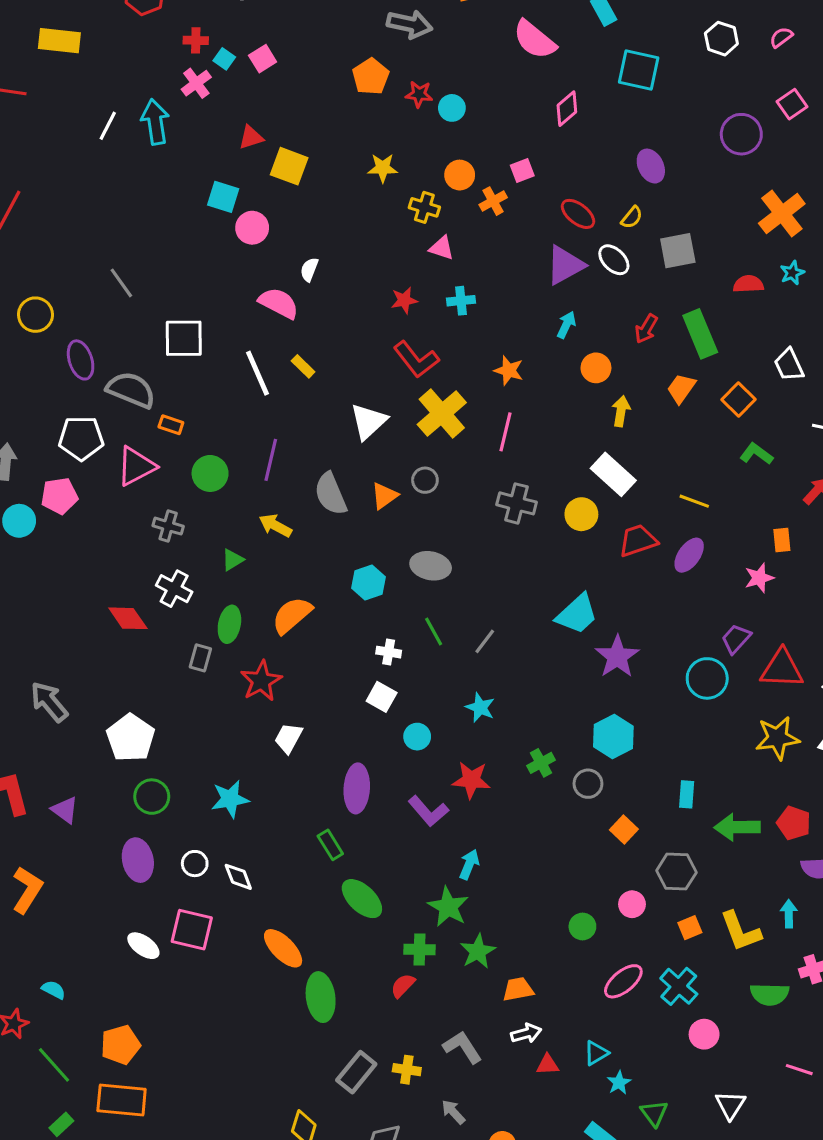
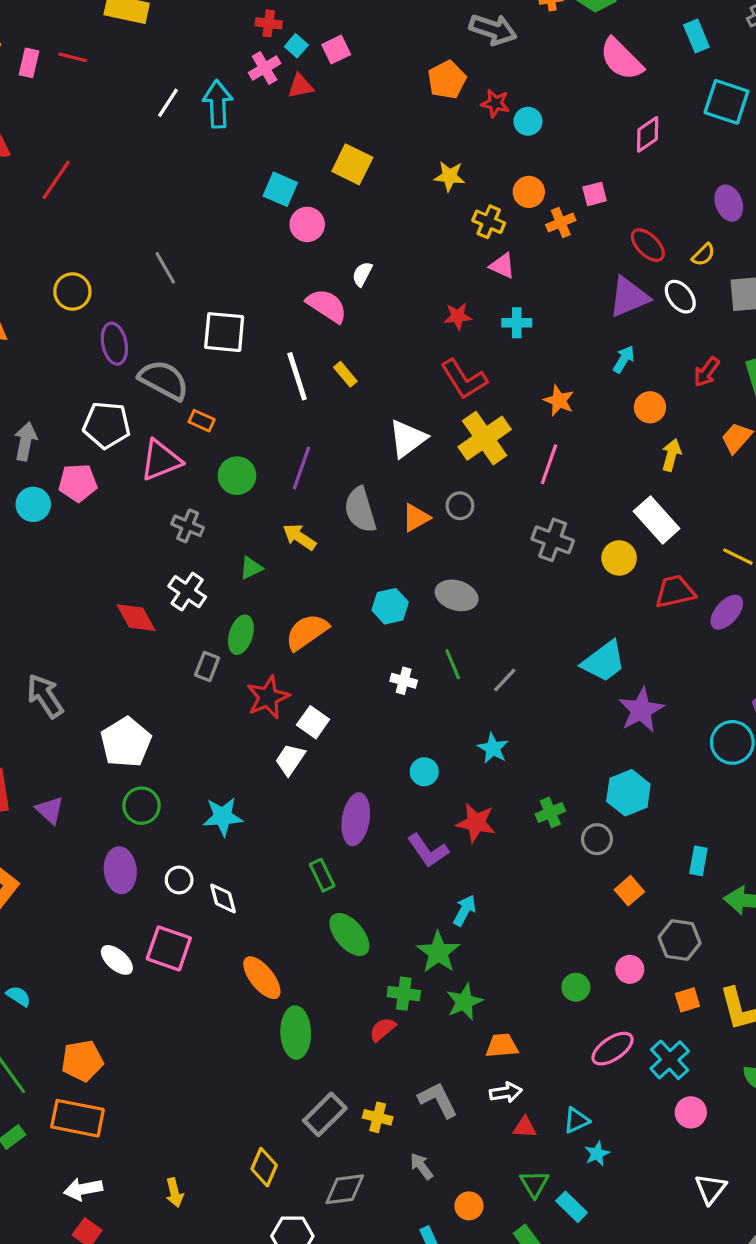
red triangle: (251, 137) -> (300, 86), moved
white square: (382, 697) -> (313, 722), moved
green triangle: (654, 1113) -> (534, 1184), moved

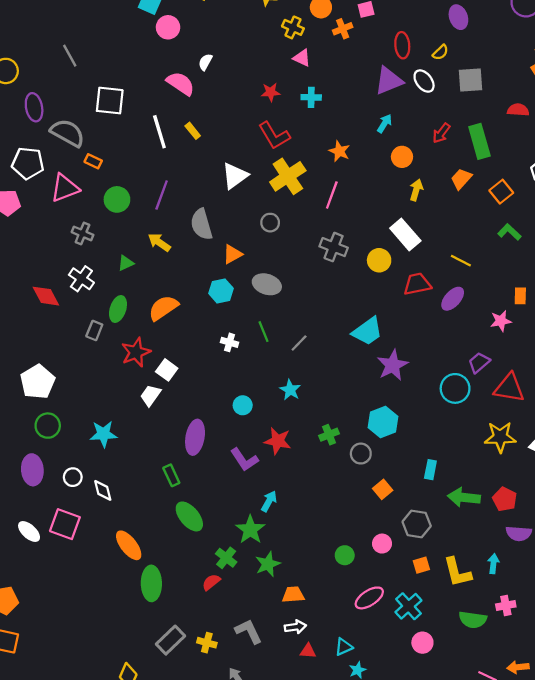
red ellipse: (648, 245) -> (402, 45), turned 40
orange triangle: (416, 518) -> (232, 254), moved
green cross: (404, 994) -> (226, 558), turned 30

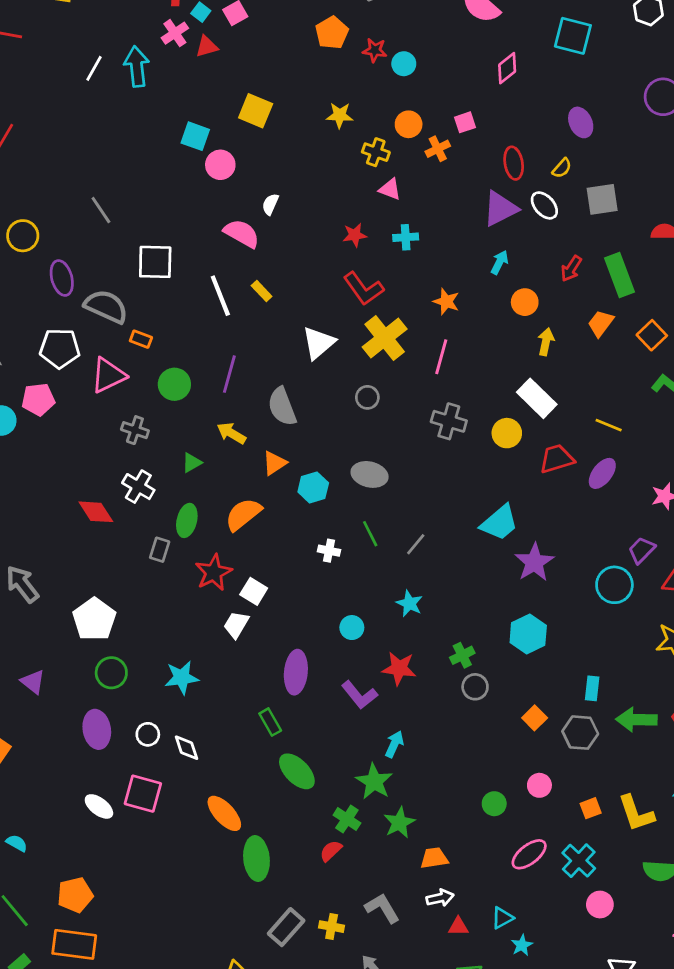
orange triangle: (232, 254) -> (274, 463), moved
gray circle: (361, 454) -> (475, 687), moved
gray hexagon: (417, 524) -> (580, 733), moved

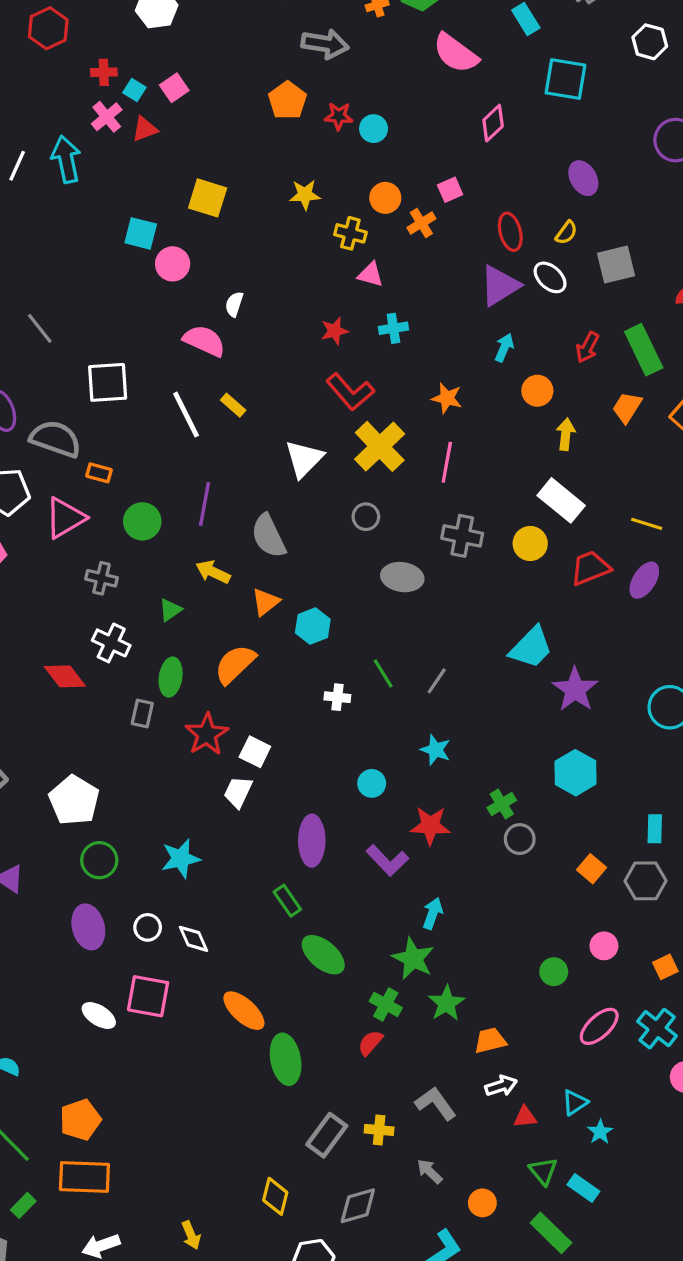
gray ellipse: (370, 474) -> (402, 577), moved

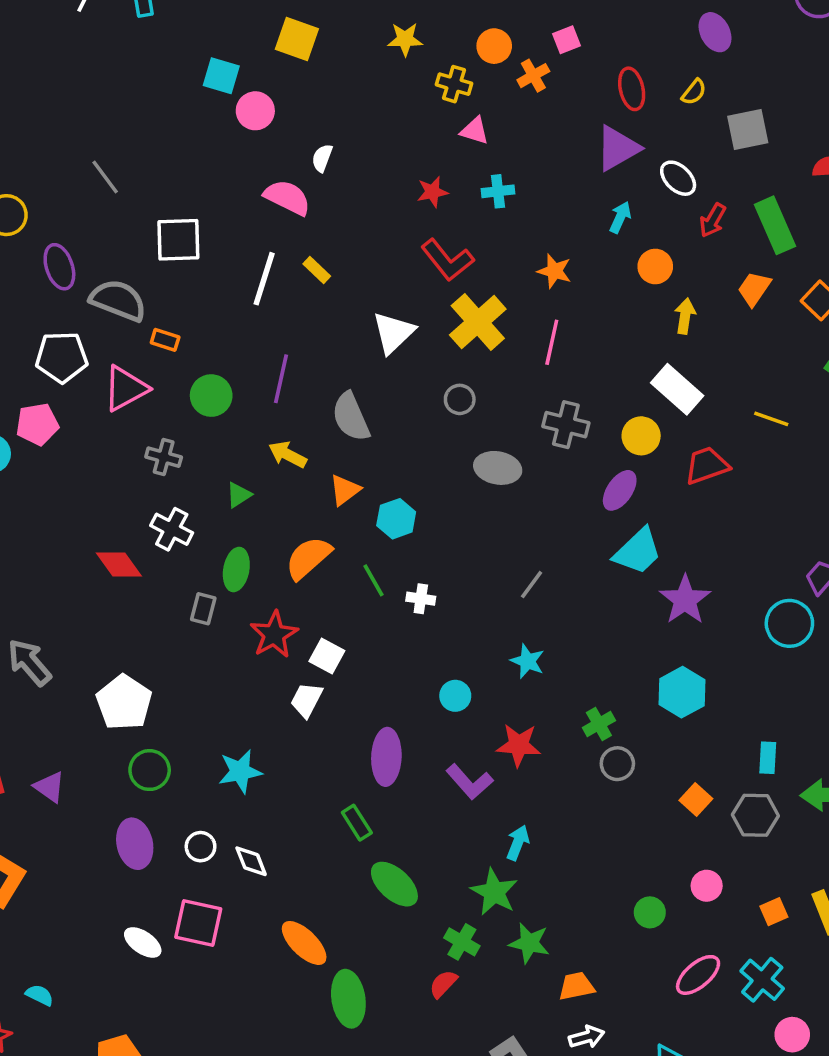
white ellipse: (550, 277) -> (678, 178), moved
white line: (186, 415) -> (264, 279), turned 42
purple ellipse: (644, 580) -> (620, 490), moved
green line: (383, 673) -> (374, 580), moved
green star: (446, 1003) -> (529, 943), turned -30

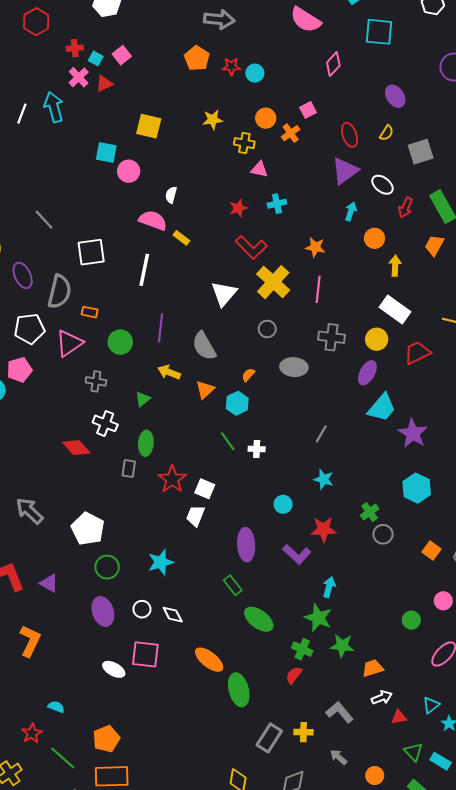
yellow rectangle: (317, 270) -> (181, 238), moved
gray semicircle: (118, 300) -> (59, 292), turned 88
orange semicircle: (308, 558) -> (248, 375), moved, size x0.5

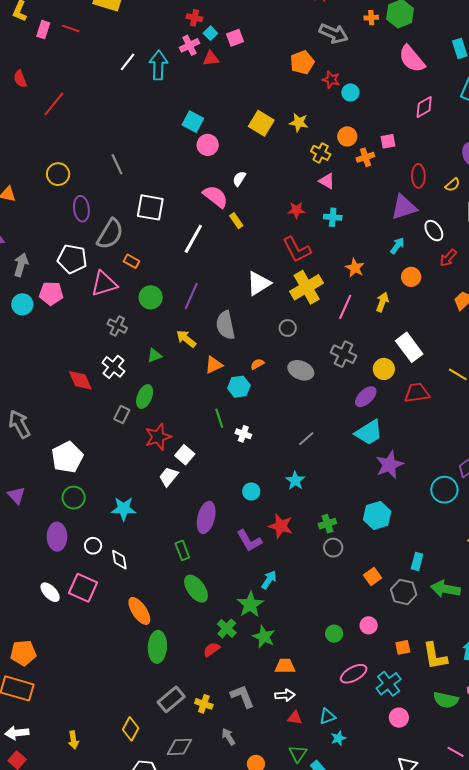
yellow square: (149, 126) -> (261, 123), moved
yellow arrow: (395, 266) -> (382, 302), moved

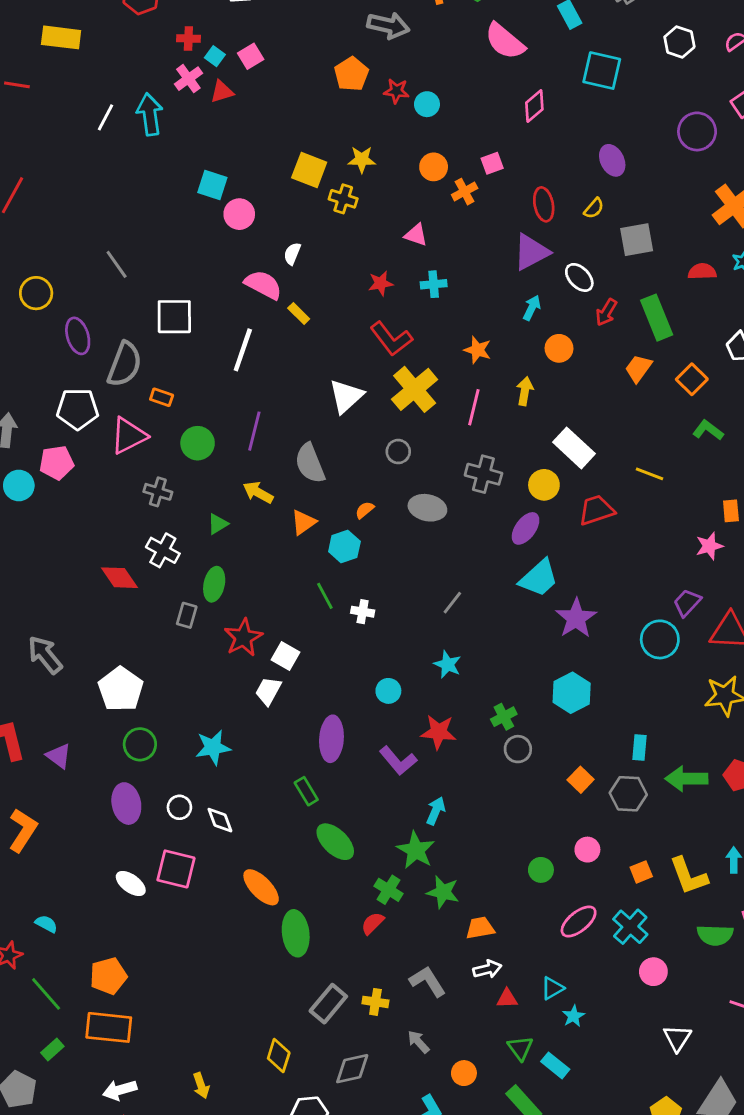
yellow cross: (321, 153) -> (343, 199), moved

